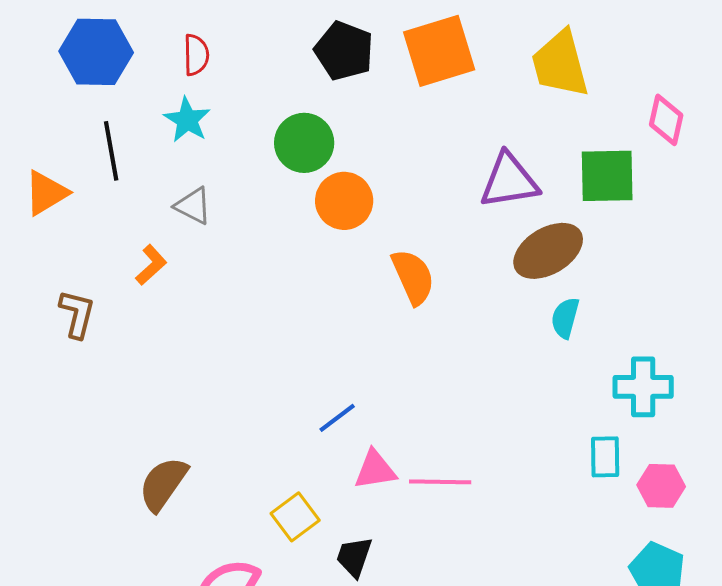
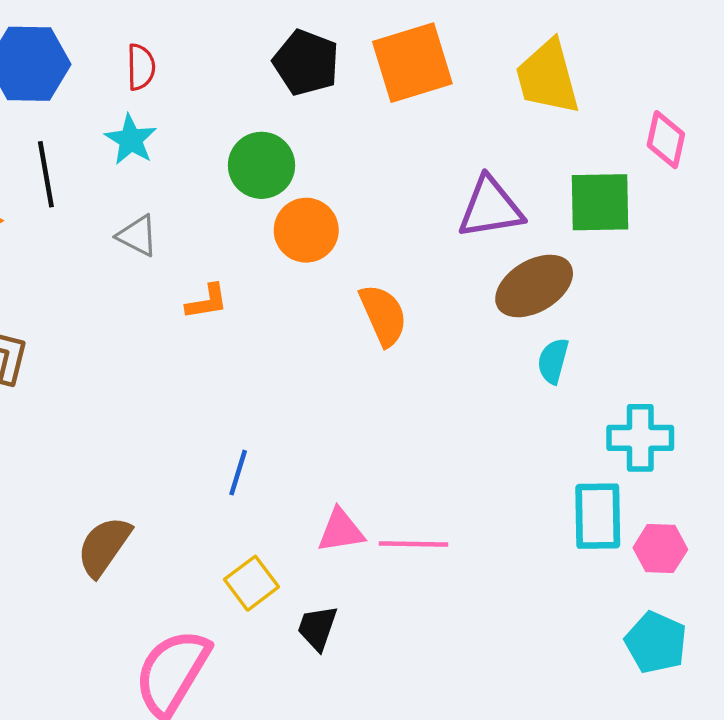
orange L-shape: (151, 265) -> (207, 302), moved, turned 33
blue line: (337, 418) -> (238, 473), moved, turned -36
cyan rectangle: (605, 457) -> (598, 516), size x1.4

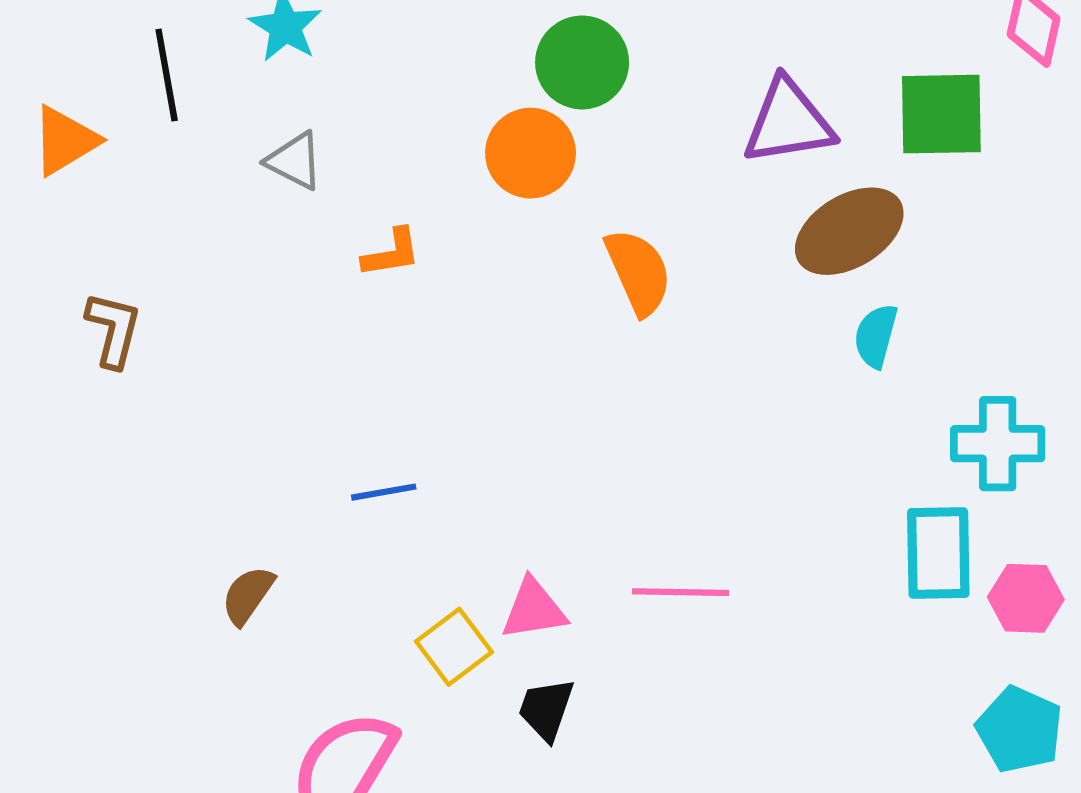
green circle: (261, 165) -> (582, 62), moved
blue line: (238, 473) -> (384, 492), moved, turned 63
pink triangle: (341, 531) -> (534, 609), moved
brown semicircle: (104, 546) -> (248, 595), size x0.7

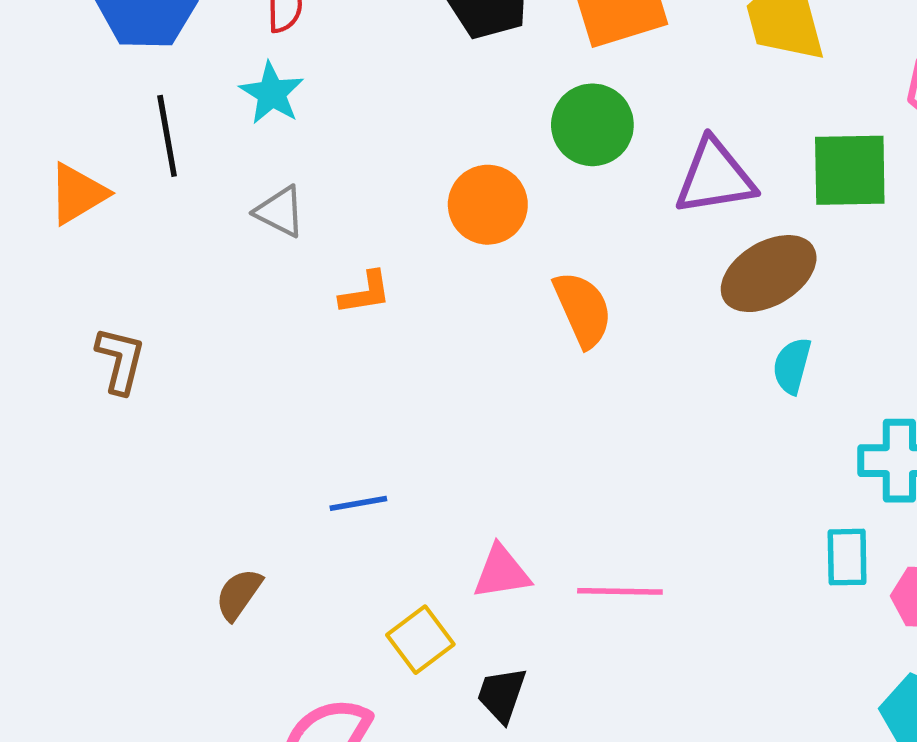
green circle: (582, 62) -> (592, 125), moved
cyan rectangle: (938, 553) -> (847, 557), size x0.7
pink triangle: (534, 609) -> (502, 572), moved

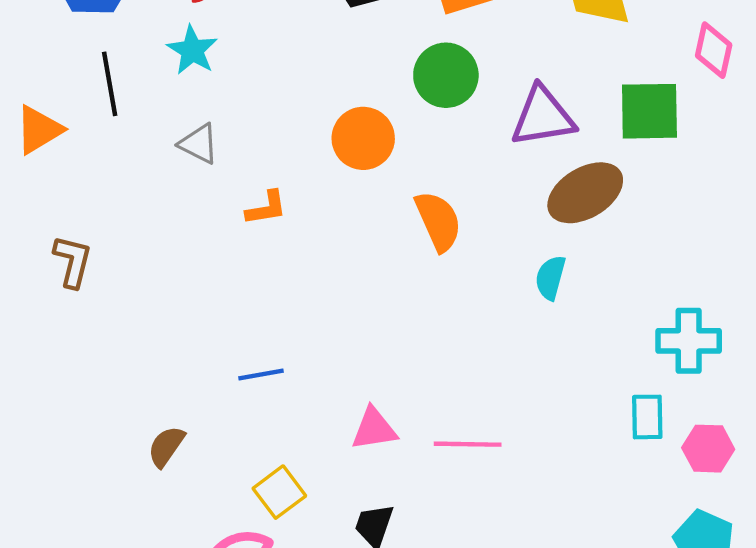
cyan semicircle: (792, 366) -> (550, 278), moved
yellow square: (420, 640) -> (279, 492), moved

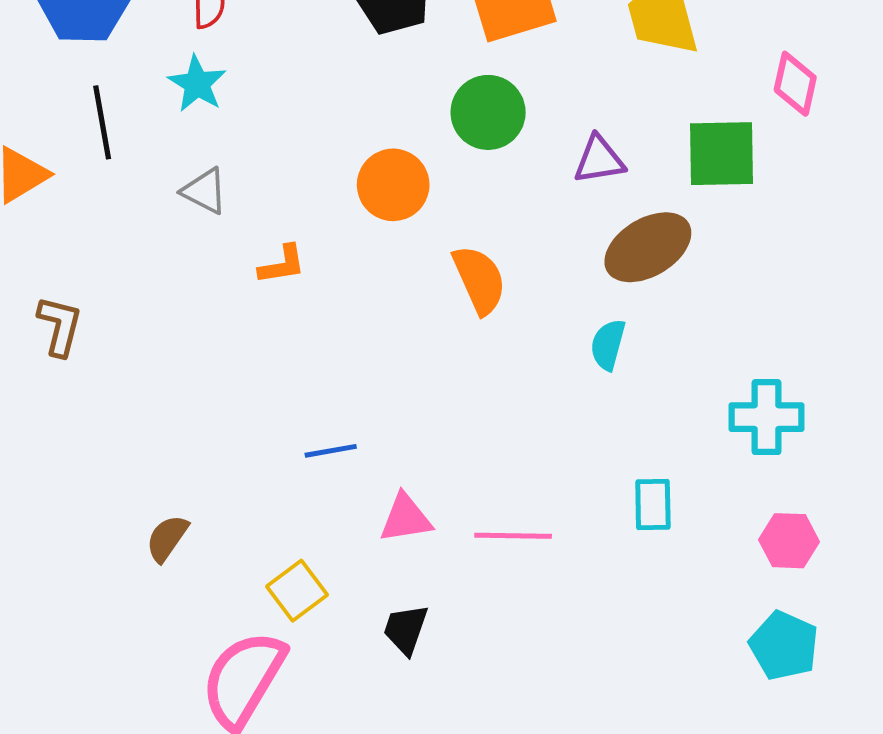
purple triangle: (543, 117) -> (599, 160), size x0.7
blue line: (261, 375) -> (331, 451), moved
cyan rectangle: (647, 417) -> (653, 505), moved

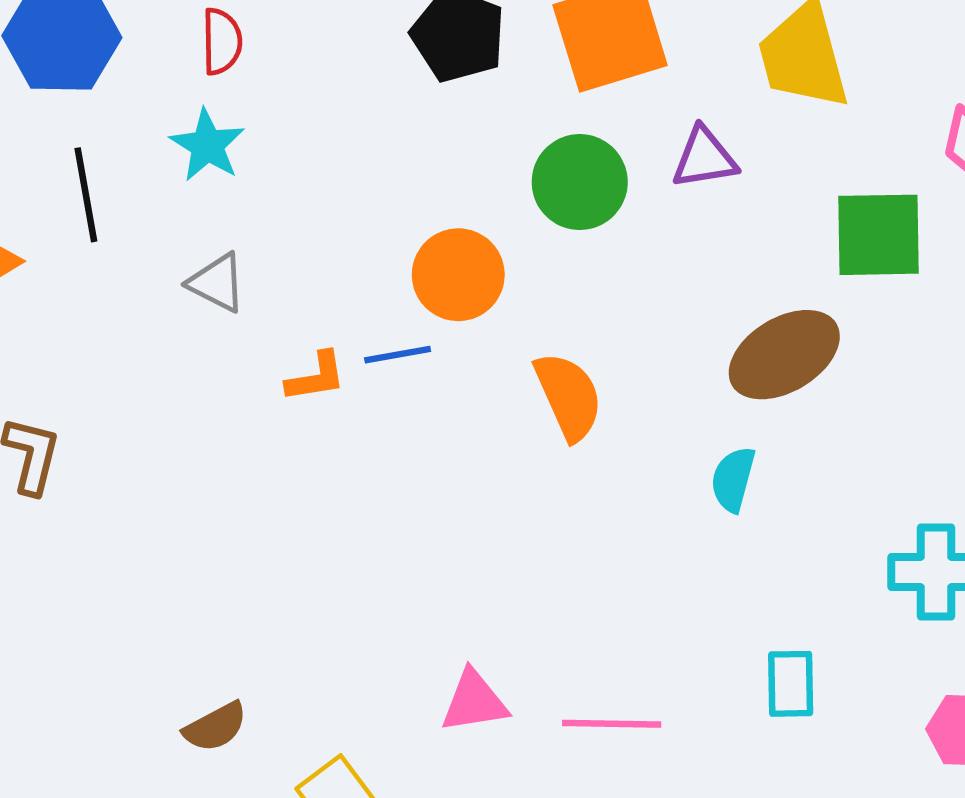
purple triangle: (599, 160) -> (704, 158), moved
blue line: (331, 451) -> (398, 355), moved
brown semicircle: (167, 538) -> (215, 727), moved, turned -153

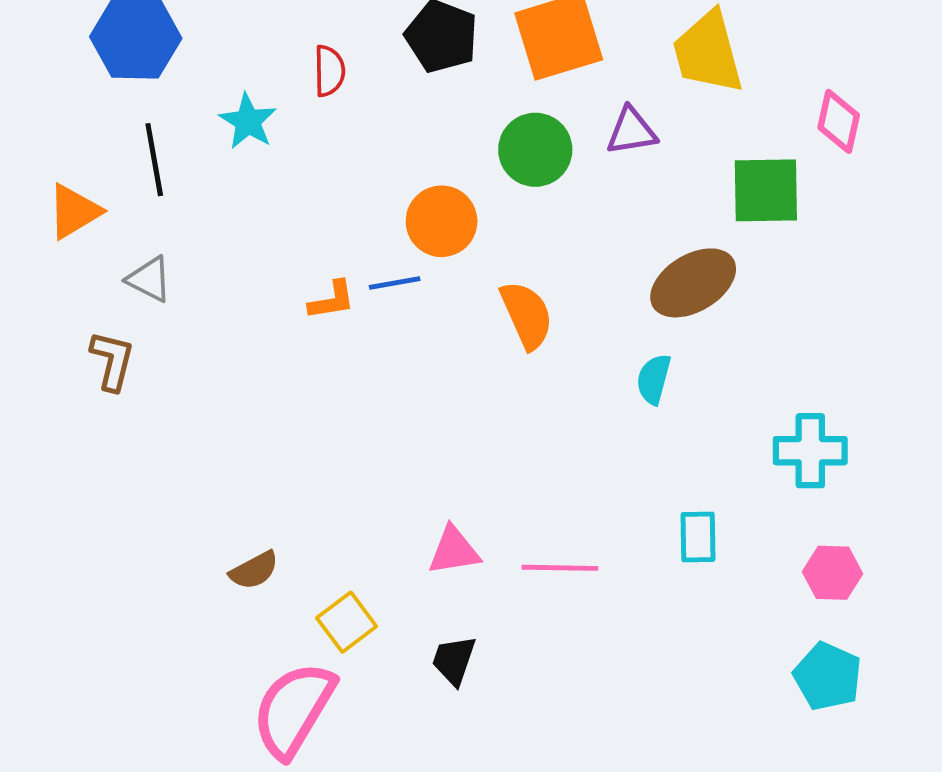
red semicircle: (222, 41) -> (329, 71), moved
gray triangle: (217, 283) -> (149, 279), moved

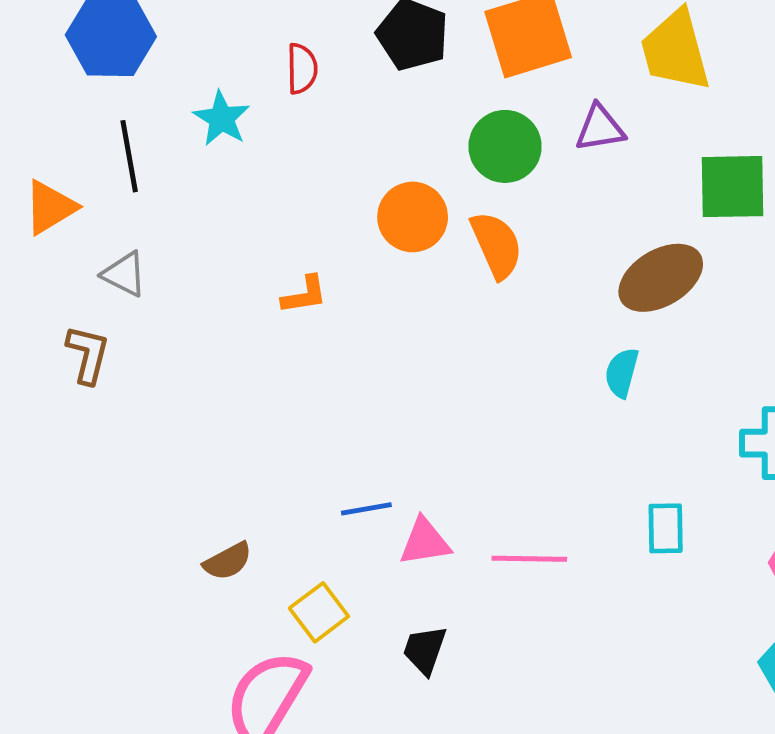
blue line: (395, 283) -> (366, 509), moved
orange semicircle: (527, 315) -> (496, 245), moved

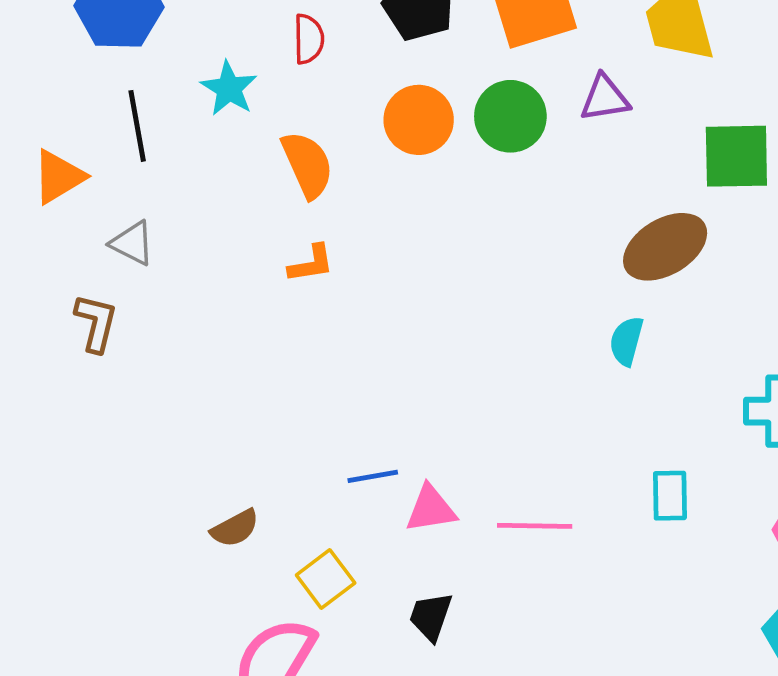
orange circle: (413, 217) -> (419, 120), moved
orange semicircle: (496, 245) -> (307, 165), moved

